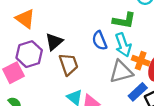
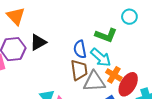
cyan arrow: (123, 45) -> (101, 57), turned -40
brown trapezoid: (69, 64) -> (79, 70), moved

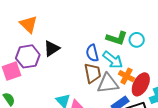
cyan circle: (129, 17) -> (137, 40), moved

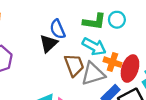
black triangle: (52, 48) -> (49, 43), moved
blue semicircle: (92, 53) -> (58, 29), moved

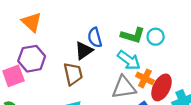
brown trapezoid: (74, 65) -> (73, 74), moved

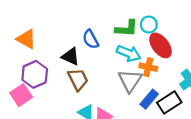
black triangle: (84, 51) -> (71, 57), moved, turned -48
gray triangle: (124, 87) -> (130, 81), turned -35
red ellipse: (162, 87) -> (160, 45), moved, turned -50

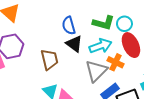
cyan arrow: (129, 53) -> (100, 46), turned -55
black triangle: (71, 57) -> (74, 44), moved

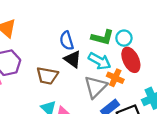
cyan arrow: (100, 46) -> (100, 61), turned 50
brown trapezoid: (49, 60) -> (47, 76), turned 115

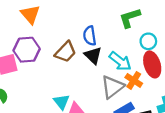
green L-shape: (102, 37) -> (130, 18), moved, turned 140
brown trapezoid: (47, 76) -> (66, 52), moved, turned -65

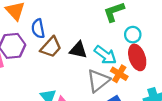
blue semicircle: (90, 36) -> (38, 29), moved
black triangle: (93, 55) -> (78, 50), turned -30

